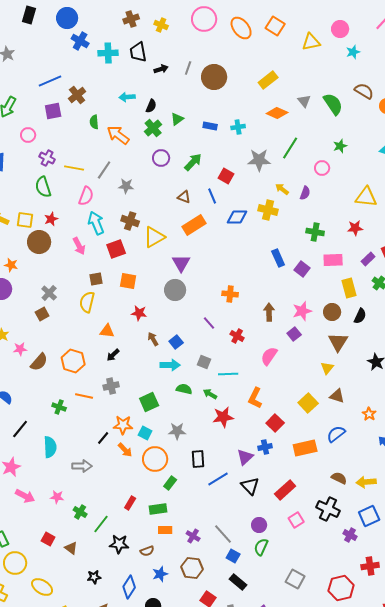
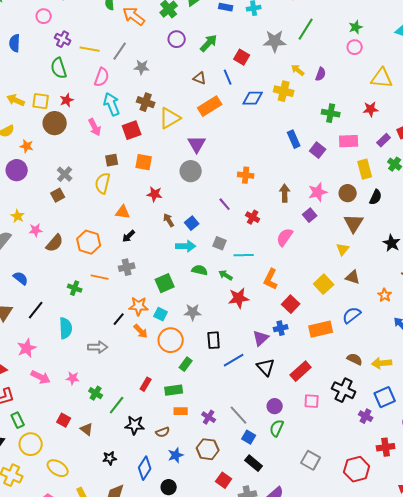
pink circle: (322, 168) -> (355, 47), moved
pink square: (296, 520) -> (312, 401), turned 35

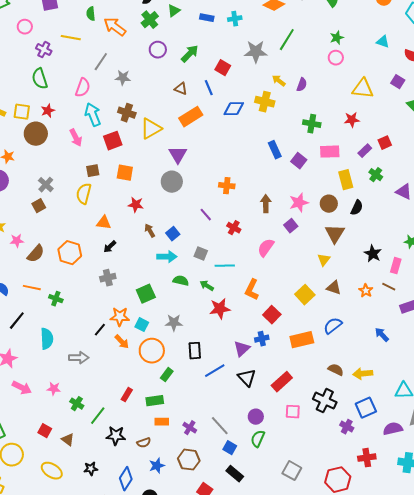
yellow line: (90, 49) -> (71, 38), moved
orange line: (100, 277) -> (32, 288), moved
orange star: (385, 295) -> (366, 291), moved
yellow ellipse: (58, 468) -> (52, 471), moved

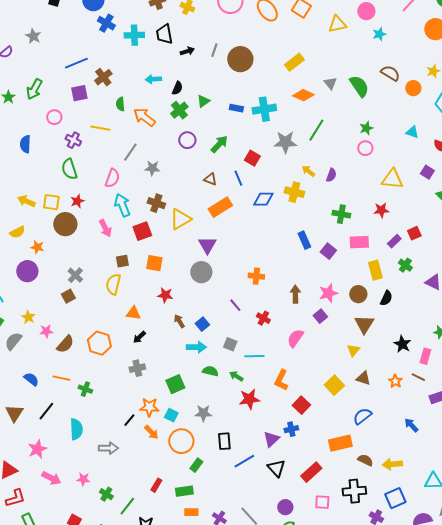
cyan cross: (235, 19) -> (264, 109), size x1.6
orange rectangle: (302, 340) -> (340, 443), moved
black cross: (325, 401) -> (354, 491), turned -30

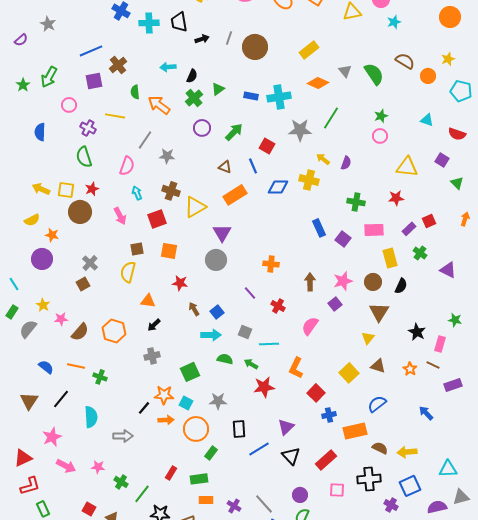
cyan arrow: (122, 205) -> (137, 193), size x0.6
blue cross: (291, 429) -> (329, 415), moved
orange arrow: (151, 432) -> (166, 420), turned -49

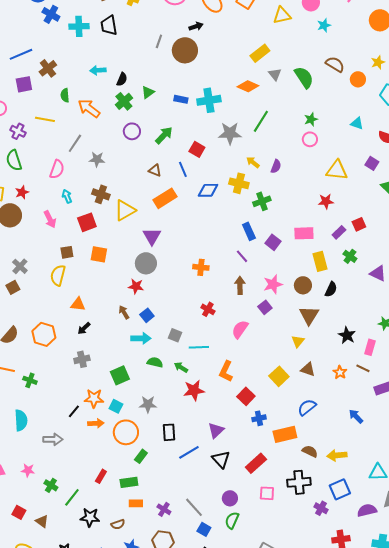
black arrow: (202, 39) -> (196, 26), moved
yellow rectangle: (309, 50) -> (260, 53), moved
green cross: (356, 202) -> (262, 201), moved, turned -30
red star: (180, 283) -> (136, 286), moved
purple line: (250, 293) -> (242, 256), moved

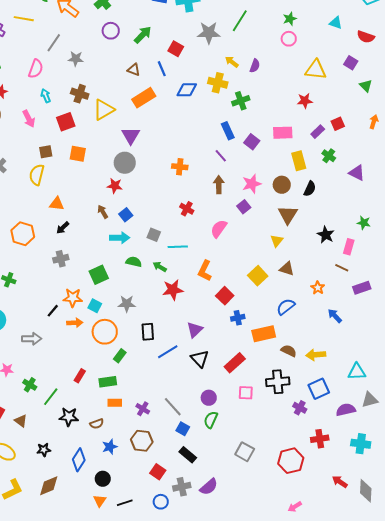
orange star: (340, 372) -> (318, 288), moved

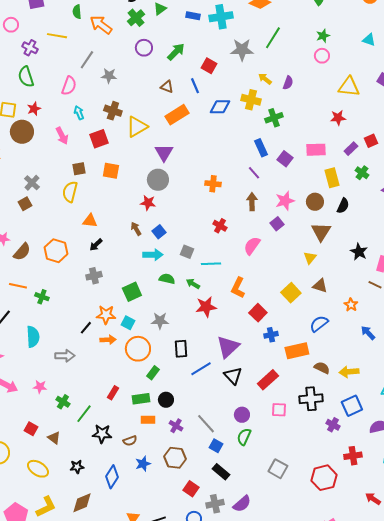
purple triangle: (195, 330) -> (228, 347), size x1.4
black circle: (103, 479) -> (166, 400), moved

